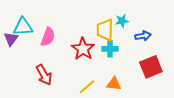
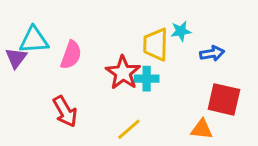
cyan cross: (110, 49) -> (147, 79), moved
red square: (151, 67) -> (224, 99), turned 35
orange triangle: (114, 84) -> (202, 129), moved

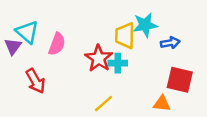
cyan star: (181, 31) -> (145, 25), size x1.5
cyan triangle: (34, 40) -> (27, 32), turned 45
red arrow: (65, 111) -> (35, 81), moved

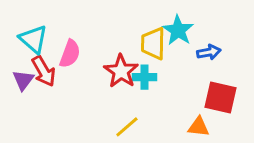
cyan star: (145, 25) -> (178, 30), turned -30
purple triangle: (13, 46) -> (23, 80), moved
red arrow: (35, 81) -> (44, 71), moved

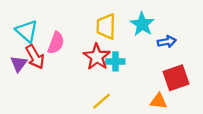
yellow trapezoid: (153, 43) -> (106, 26), moved
red square: (220, 98) -> (176, 78), turned -32

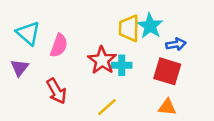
yellow trapezoid: (106, 26) -> (129, 28), moved
red arrow: (35, 57) -> (56, 91), moved
red square: (176, 78) -> (167, 71), moved, turned 36

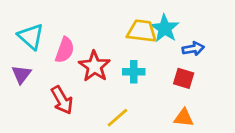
yellow trapezoid: (129, 28) -> (142, 31), turned 96
red star: (102, 60) -> (94, 66), moved
red square: (167, 71) -> (184, 78), size x0.7

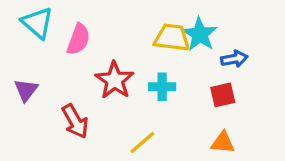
cyan triangle: (31, 37) -> (37, 23), moved
pink semicircle: (65, 50) -> (78, 39), moved
red square: (184, 78) -> (223, 95), turned -30

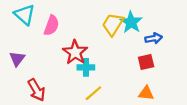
yellow trapezoid: (172, 38) -> (113, 24), turned -65
cyan cross: (162, 87) -> (86, 67), moved
red arrow: (75, 121) -> (36, 90), moved

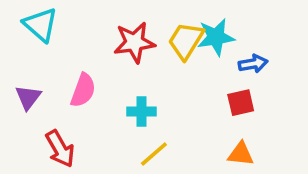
cyan star: (131, 22) -> (216, 37), turned 30
pink semicircle: (52, 25) -> (83, 90), moved
red star: (75, 52) -> (134, 42), moved, turned 30

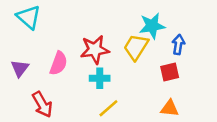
yellow trapezoid: (186, 41) -> (136, 47), moved
red star: (134, 42) -> (95, 50), moved
blue arrow: (253, 64) -> (178, 45), turned -72

